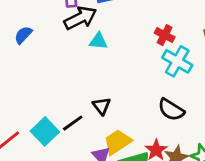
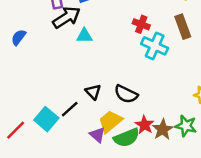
black semicircle: (171, 110) -> (126, 94), moved

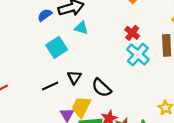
blue semicircle: (19, 37) -> (45, 15), moved
cyan square: (46, 119) -> (57, 47), moved
yellow trapezoid: (110, 121) -> (81, 107), turned -40

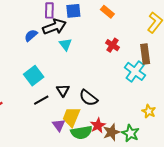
cyan triangle: (81, 28) -> (65, 44), turned 40
cyan square: (57, 47) -> (34, 76), moved
cyan cross: (138, 54) -> (135, 71), moved

